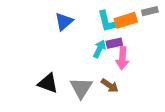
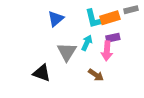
purple rectangle: (114, 43) -> (113, 38), moved
gray triangle: (81, 88) -> (67, 52), moved

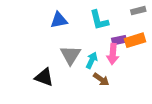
orange rectangle: (110, 18) -> (135, 40), moved
blue triangle: (56, 19) -> (59, 20), turned 30
cyan arrow: (87, 43) -> (92, 60), moved

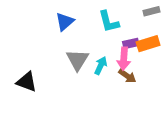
blue triangle: (59, 20) -> (65, 22), turned -30
black triangle: (44, 77) -> (27, 82), moved
brown arrow: (101, 79) -> (127, 76), moved

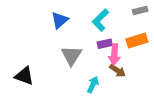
cyan L-shape: (109, 22) -> (100, 20), turned 60
purple rectangle: (131, 44) -> (105, 44), moved
cyan arrow: (101, 66) -> (93, 85), moved

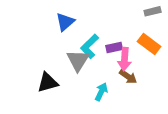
cyan L-shape: (100, 20) -> (90, 46), moved
orange rectangle: (137, 41) -> (149, 44), turned 54
black triangle: (24, 76) -> (48, 82), moved, turned -36

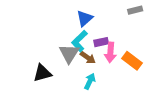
blue triangle: (65, 22) -> (85, 18), moved
orange rectangle: (149, 44) -> (132, 61), moved
brown arrow: (128, 77) -> (88, 58), moved

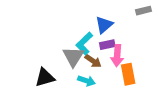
blue triangle: (85, 18) -> (104, 25), moved
orange rectangle: (132, 61) -> (128, 74), moved, turned 42
cyan arrow: (90, 81) -> (86, 81), moved, turned 84

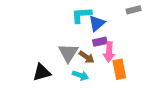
cyan L-shape: (84, 43) -> (81, 15), moved, turned 40

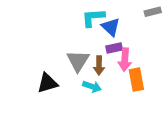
blue triangle: (97, 23) -> (111, 27), turned -36
brown arrow: (87, 57) -> (99, 65), turned 56

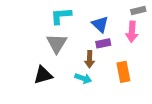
cyan L-shape: (93, 18) -> (61, 16), moved
pink arrow: (125, 60) -> (132, 32), moved
gray triangle: (78, 61) -> (57, 43), moved

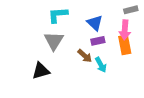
brown arrow: (90, 59) -> (85, 56), turned -49
orange rectangle: (123, 72) -> (125, 45), moved
cyan arrow: (83, 78) -> (101, 65), moved, turned 42

